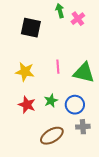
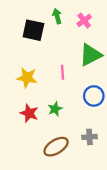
green arrow: (60, 11) -> (57, 16), moved
green triangle: (84, 73) -> (91, 55), moved, turned -40
blue circle: (75, 105) -> (94, 96), moved

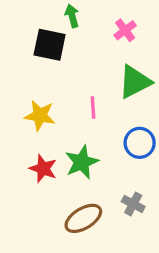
green arrow: (57, 16) -> (72, 16), moved
green star: (55, 109) -> (82, 162), size x1.5
gray cross: (89, 137) -> (133, 204), turned 32

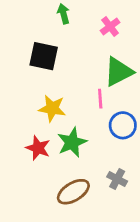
black square: (50, 45) -> (44, 56), moved
pink line: (93, 107) -> (100, 99), moved
yellow star: (40, 116) -> (52, 108), moved

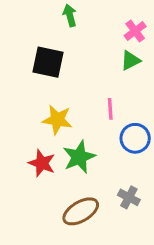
pink cross: (110, 26) -> (135, 31), moved
green triangle: (119, 72) -> (130, 61), moved, size x0.6

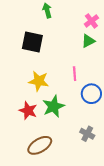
brown ellipse: (81, 211) -> (40, 145), moved

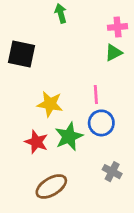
pink cross: (91, 21) -> (118, 27), turned 32
black square: (32, 42) -> (22, 54), moved
blue circle: (91, 94) -> (101, 123), moved

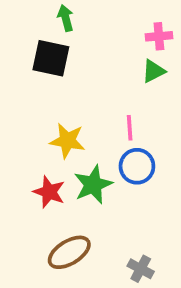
green arrow: (61, 13) -> (66, 18), moved
black square: (22, 54) -> (51, 58), moved
gray cross: (112, 172) -> (141, 269), moved

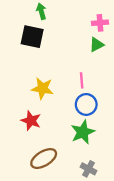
green star: (93, 185) -> (83, 132), moved

